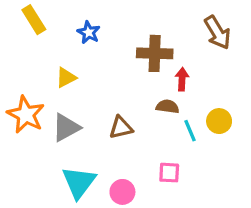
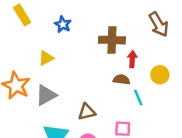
yellow circle: (219, 121) -> (160, 75), moved
brown triangle: (121, 128) -> (87, 112), moved

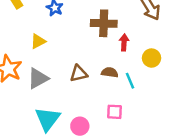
brown semicircle: (122, 80) -> (110, 72), moved
brown triangle: (87, 112) -> (79, 74), moved

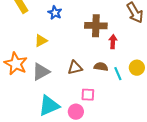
yellow circle: (152, 58) -> (137, 68), moved
pink square: (114, 112) -> (88, 95), moved
cyan triangle: (48, 119) -> (49, 106), turned 30

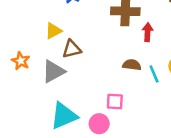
orange star: (16, 64) -> (21, 61), size x0.6
brown triangle: (75, 68) -> (72, 49), moved

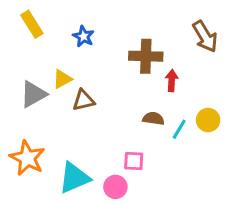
orange star: (21, 61) -> (27, 158), moved, size x1.6
gray triangle: (53, 71) -> (33, 94), moved
cyan line: (154, 74) -> (179, 129), turned 54

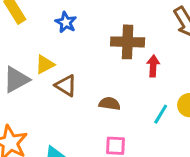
brown triangle: (83, 100) -> (66, 86), turned 45
brown semicircle: (153, 119) -> (110, 104), moved

